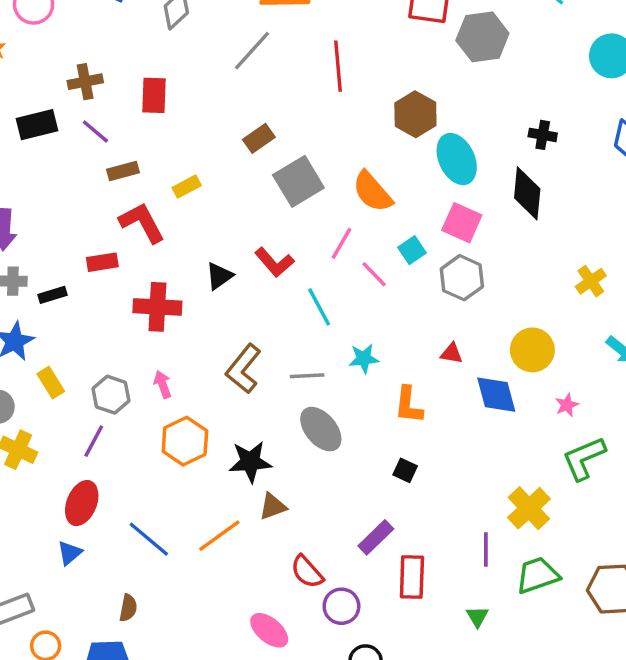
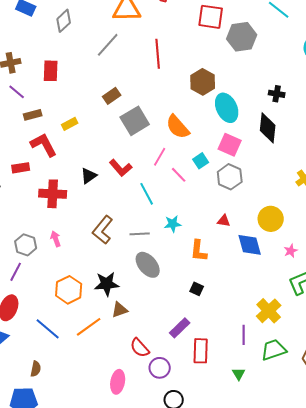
orange hexagon: (185, 441) -> (69, 290), moved
pink ellipse: (269, 630) -> (118, 382), turned 60

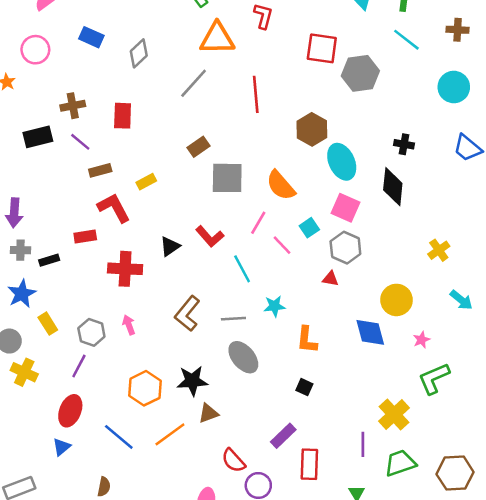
gray square: (135, 121) -> (227, 178), turned 32
red triangle: (224, 221) -> (331, 279), moved

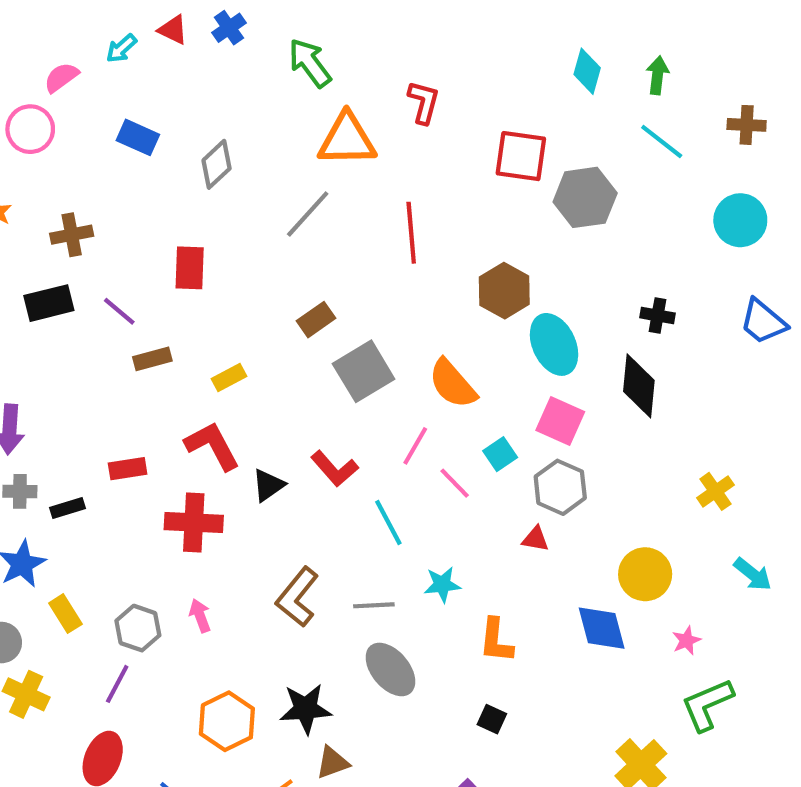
pink circle: (35, 50) -> (30, 129), moved
brown cross: (73, 106) -> (72, 235), moved
gray square: (227, 178) -> (364, 371), turned -32
red L-shape: (114, 208) -> (212, 446), moved

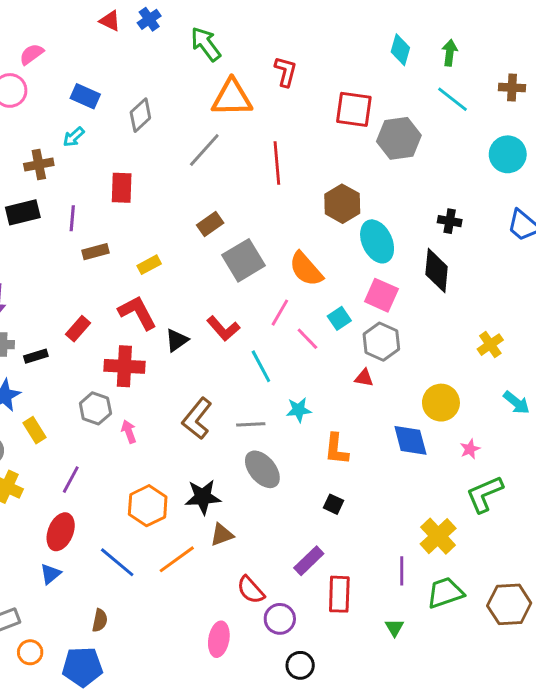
cyan arrow: (121, 48) -> (74, 137), moved
purple line: (119, 311) -> (72, 218), turned 55
red rectangle: (128, 469) -> (78, 329), turned -40
gray hexagon: (138, 628) -> (95, 408), moved

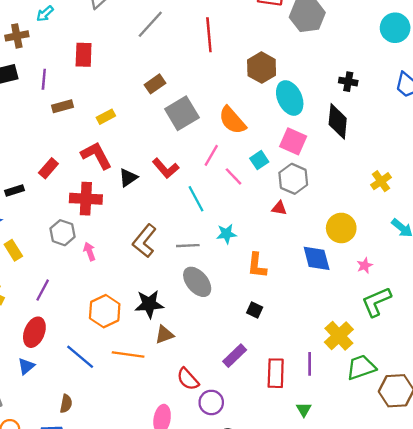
orange line: (177, 559) -> (128, 354), turned 44
green trapezoid: (445, 593) -> (361, 367), moved
red rectangle: (339, 594) -> (276, 373), moved

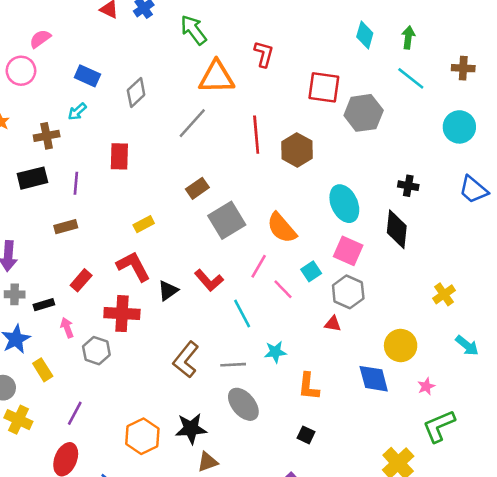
brown hexagon: (262, 68) -> (297, 150), moved
brown rectangle: (63, 106) -> (66, 227), moved
pink arrow: (89, 251) -> (67, 328), moved

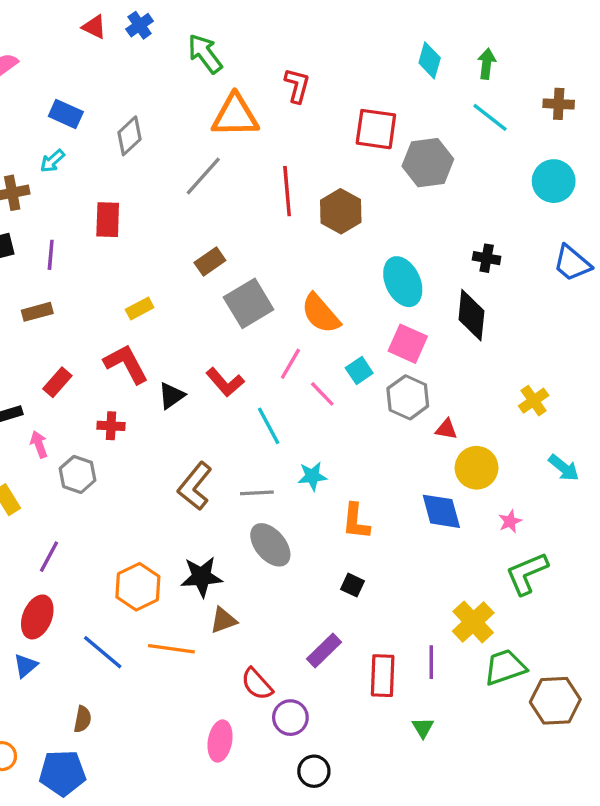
red cross: (122, 314) -> (111, 426), size x0.6
red triangle: (333, 324) -> (446, 429), moved

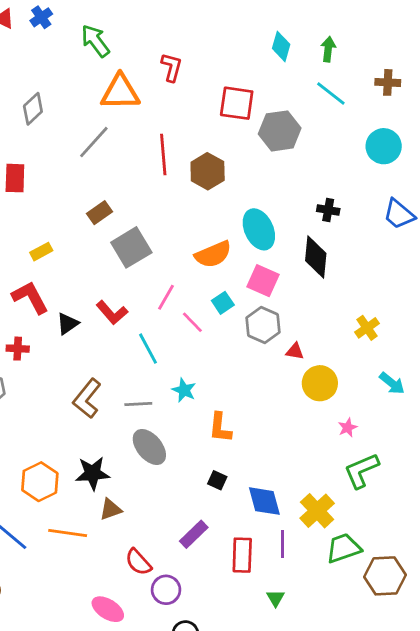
orange semicircle: (321, 314) -> (213, 254), moved, turned -72
cyan star: (312, 476) -> (184, 390), turned 30
blue diamond: (441, 511) -> (264, 501), moved
pink ellipse: (220, 741) -> (108, 609), turned -68

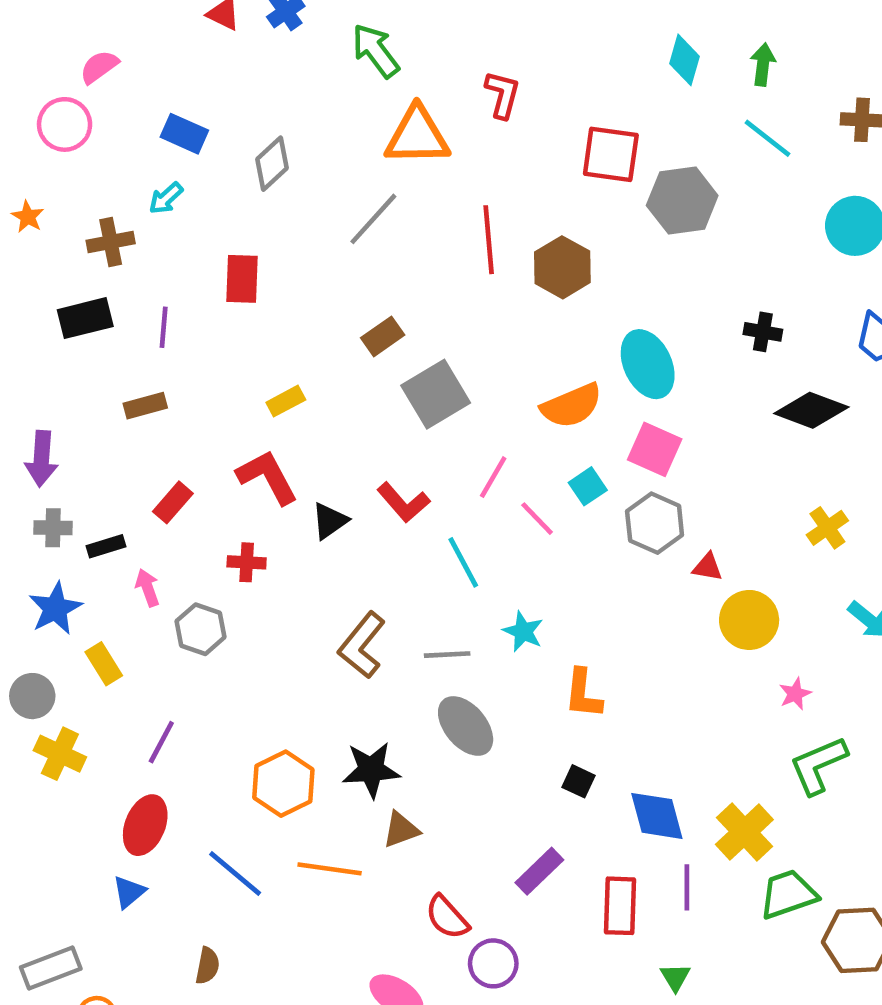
black diamond: (316, 257) -> (811, 410), moved, turned -75

